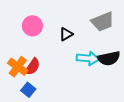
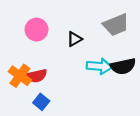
red semicircle: (32, 67) -> (36, 76), turned 42
blue square: (28, 90) -> (41, 102), moved

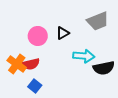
pink circle: (36, 30) -> (38, 36), moved
black semicircle: (123, 66) -> (104, 68), moved

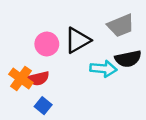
black triangle: (63, 33) -> (78, 40), size x1.6
black semicircle: (104, 68) -> (128, 59), moved

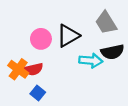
gray trapezoid: (121, 26) -> (106, 23), turned 80

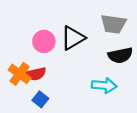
gray trapezoid: (106, 23) -> (113, 24), turned -50
cyan arrow: (91, 61) -> (104, 85), moved

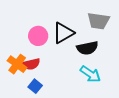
black semicircle: (120, 55) -> (87, 48), moved
cyan arrow: (104, 85) -> (90, 74), turned 30

